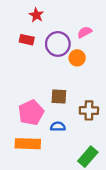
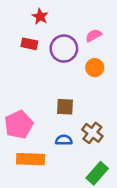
orange circle: (77, 58) -> (95, 68), moved
brown cross: (89, 110) -> (92, 133), moved, turned 36
pink pentagon: (31, 113) -> (19, 125), moved

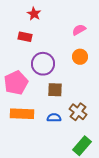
purple circle: (64, 49) -> (43, 64), moved
pink pentagon: (19, 125) -> (16, 83), moved
orange rectangle: (31, 159) -> (22, 114), moved

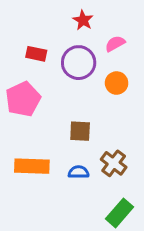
red star: (34, 14) -> (83, 20), moved
purple circle: (43, 64) -> (79, 63), moved
pink pentagon: (16, 83) -> (23, 99), moved

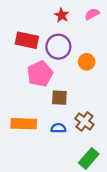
pink semicircle: (115, 44) -> (92, 14), moved
red rectangle: (36, 54) -> (27, 40), size x1.5
pink pentagon: (23, 99) -> (40, 74), moved

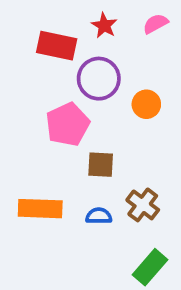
red rectangle: (27, 40) -> (57, 46), moved

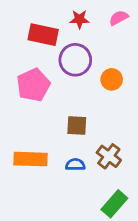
red star: (104, 26) -> (79, 19), turned -30
pink pentagon: (68, 124) -> (33, 85), moved

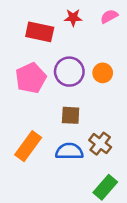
purple circle: (75, 60) -> (69, 72), moved
orange rectangle: (31, 159) -> (28, 146), turned -56
blue semicircle: (75, 165) -> (69, 151), size x1.5

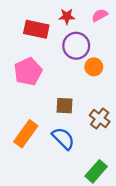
purple circle: (69, 72) -> (76, 46), moved
brown cross: (100, 144) -> (100, 119), moved
blue semicircle: (69, 151) -> (63, 138), turned 45

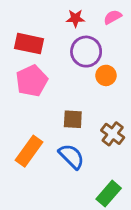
red rectangle: (36, 29) -> (29, 44), moved

